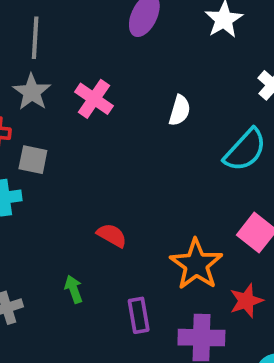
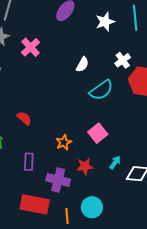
white semicircle: (180, 110) -> (82, 64), moved
orange star: (196, 264) -> (64, 142), size x0.6

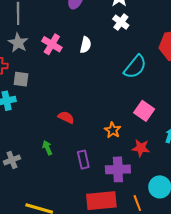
white cross: (123, 60) -> (121, 22), moved
white semicircle: (82, 64) -> (86, 45), moved
red star: (85, 166) -> (141, 148), turned 30

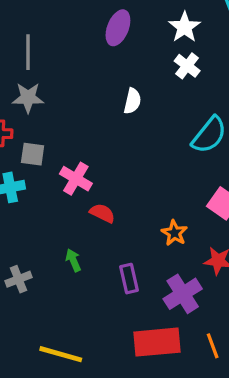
gray star: (18, 43) -> (28, 98), turned -30
pink cross: (52, 44) -> (76, 179), moved
purple cross: (118, 169) -> (183, 294), turned -30

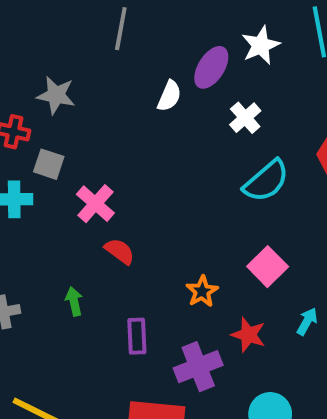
purple ellipse: (118, 28) -> (211, 67), moved
gray line: (28, 52) -> (121, 29), moved
white cross: (187, 66) -> (245, 118), moved
white semicircle: (132, 101) -> (169, 96), moved

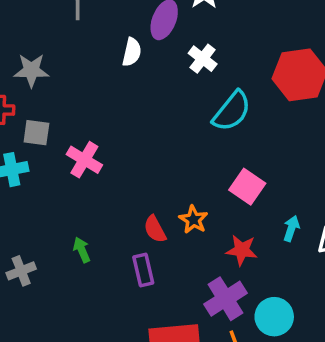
red semicircle: (120, 251) -> (155, 229), moved, turned -144
purple cross: (198, 367) -> (225, 299), moved

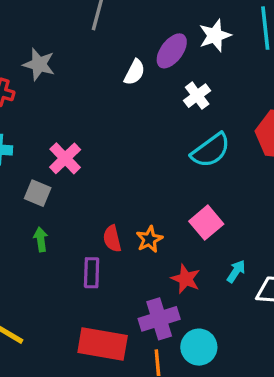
gray square: (36, 133) -> (38, 193), moved

